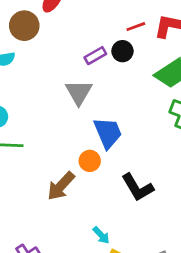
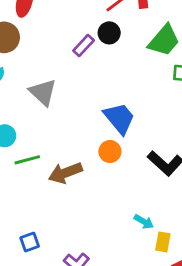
gray triangle: (79, 92) -> (43, 92), moved
brown arrow: (61, 186) -> (65, 173), moved, turned 44

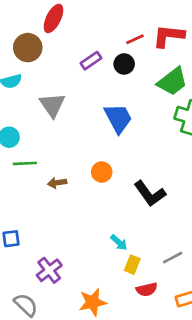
purple rectangle: (84, 46) -> (91, 61), moved
blue trapezoid: (119, 118) -> (118, 118), moved
brown arrow: (65, 173) -> (57, 183), size x0.6

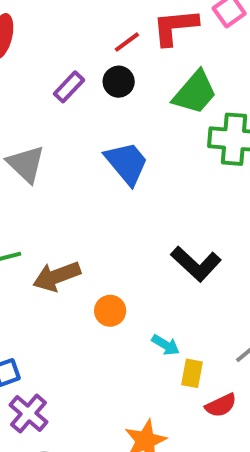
orange circle: (102, 172) -> (110, 311), moved
brown arrow: (57, 183) -> (57, 276), size x1.6
purple cross: (49, 270) -> (28, 414), moved

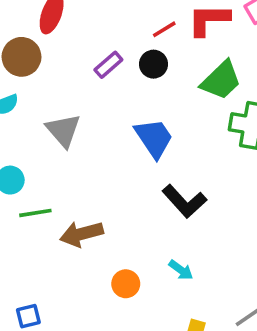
black L-shape: (196, 264) -> (184, 201), moved
orange circle: (110, 311) -> (126, 284), moved
cyan arrow: (166, 345) -> (181, 270), moved

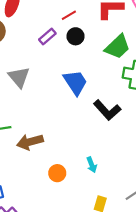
red line: (164, 29) -> (69, 15), moved
black L-shape: (184, 201) -> (107, 110), moved
cyan arrow: (181, 270) -> (92, 165), turned 32

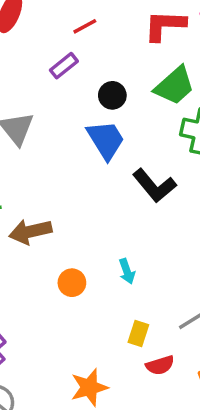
red line: (69, 15) -> (85, 26), moved
black circle: (76, 36) -> (112, 95), moved

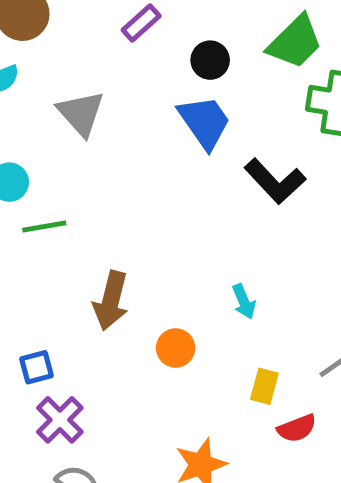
brown arrow: (30, 232) -> (111, 301), moved, turned -60
orange circle: (72, 283) -> (176, 348), moved

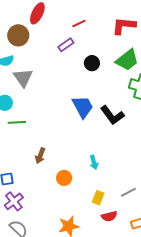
gray triangle: (81, 113) -> (23, 78), moved
blue trapezoid: (204, 122) -> (83, 107), moved
brown arrow: (111, 301) -> (40, 156), size x0.7

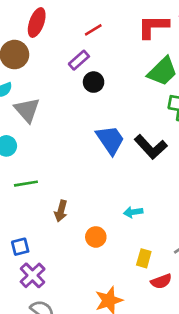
black circle: (92, 63) -> (94, 82), moved
green line: (17, 122) -> (26, 184), moved
cyan arrow: (94, 162) -> (133, 212), turned 104

